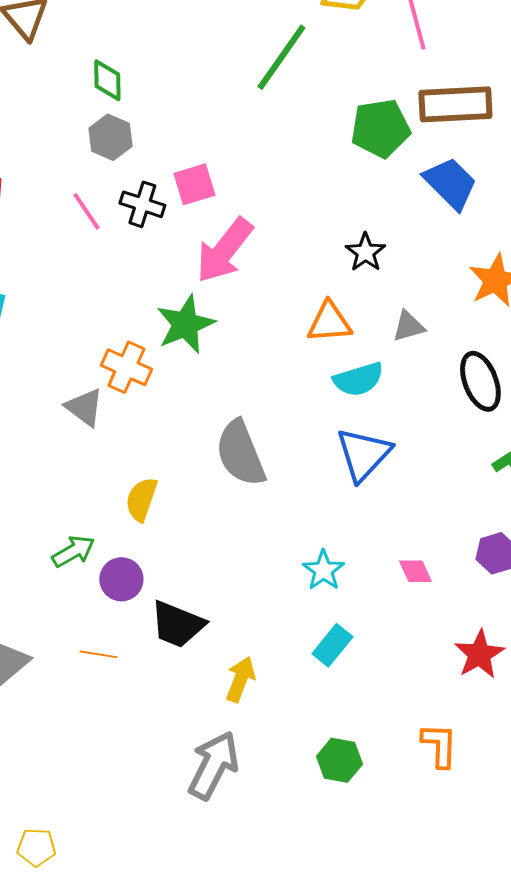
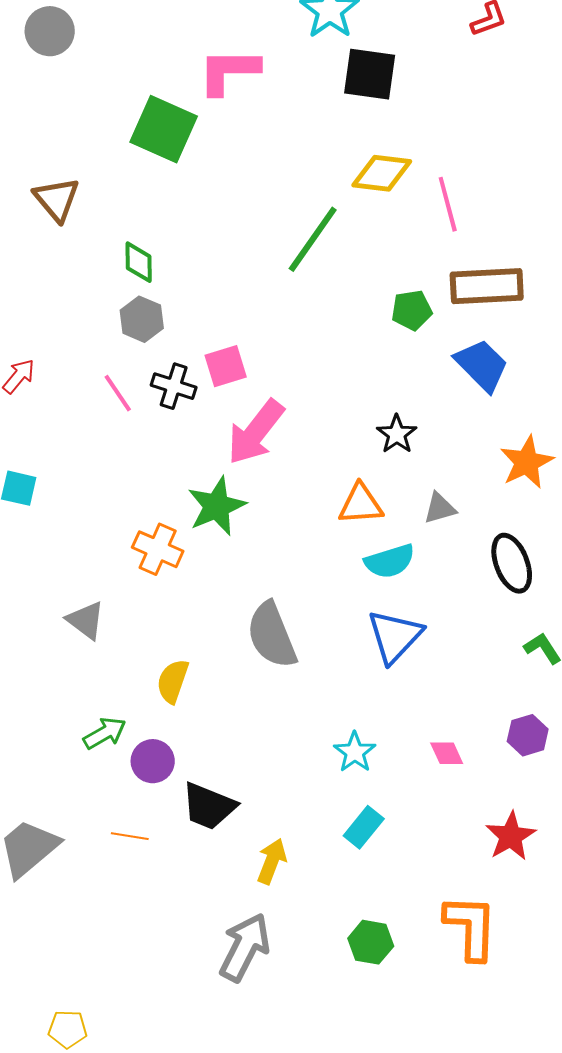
green pentagon: (380, 128) -> (412, 310), size x0.7
gray triangle: (84, 407) -> (86, 620), moved
orange L-shape: (439, 745) -> (471, 927), size x1.5

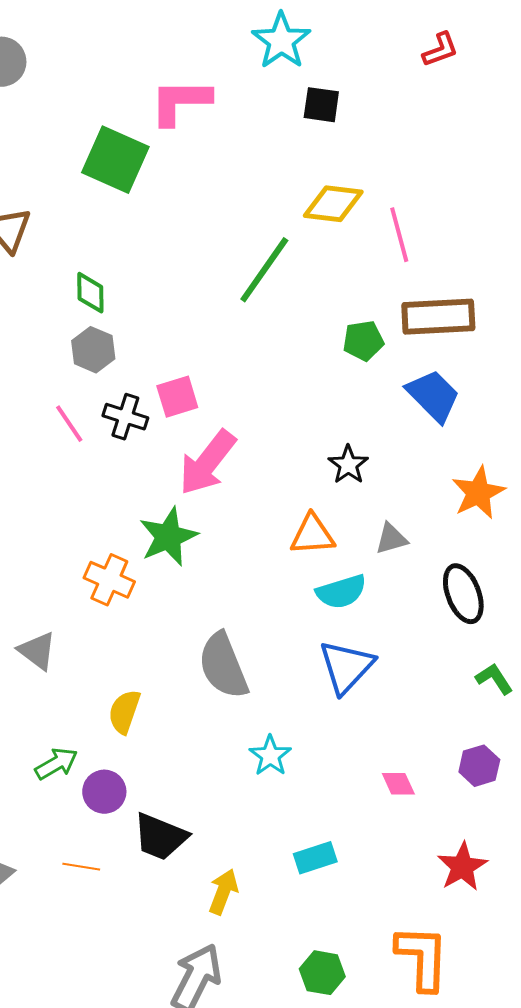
black square: (370, 74) -> (321, 105), size x0.7
cyan star: (355, 752) -> (270, 756), moved
cyan rectangle: (364, 827) -> (315, 858), turned 33

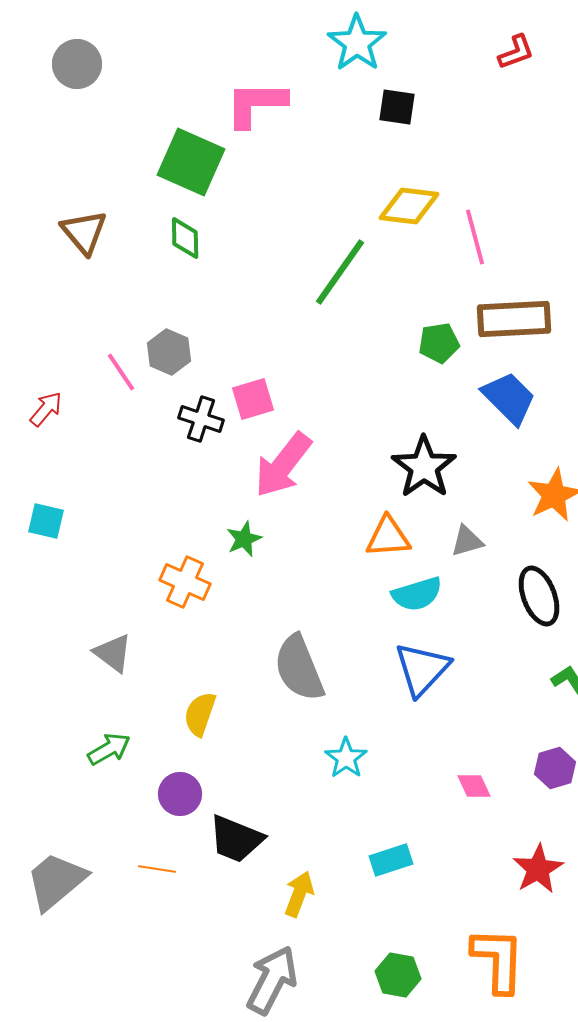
green diamond: (90, 293) -> (185, 238), moved
pink line: (69, 424) -> (121, 372), moved
black star: (348, 465) -> (424, 467), size x1.6
green star: (168, 537) -> (244, 539), size x0.6
green arrow: (56, 764) -> (109, 749), moved

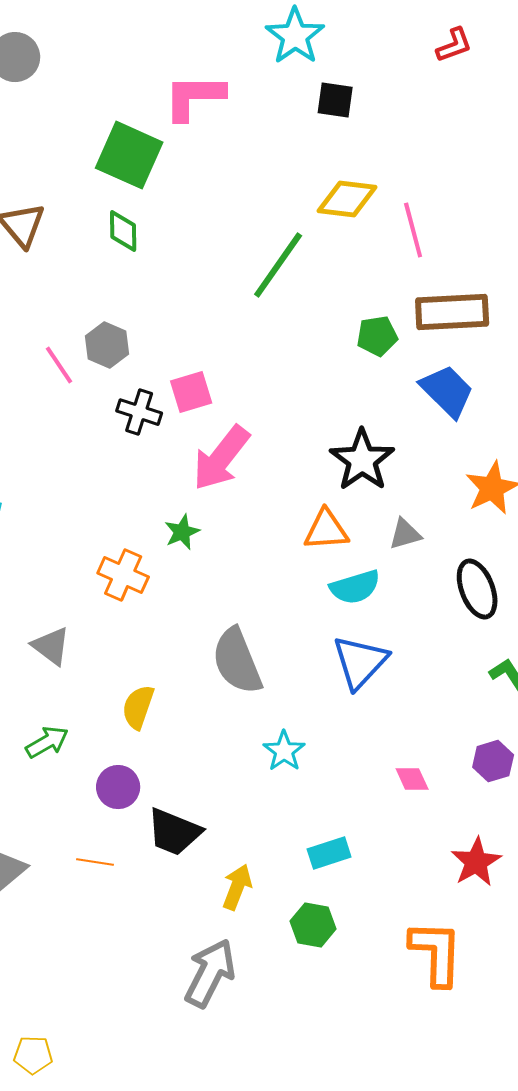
green hexagon: (398, 975) -> (313, 925), moved

